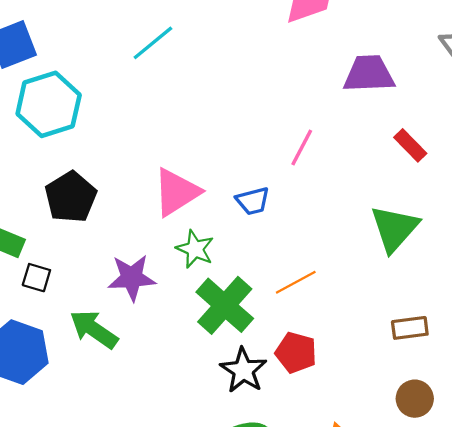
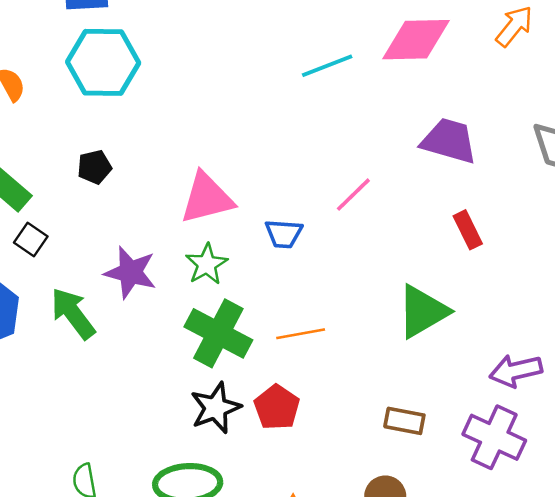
cyan line: (153, 43) -> (327, 66), moved
black pentagon: (71, 197) -> (94, 167), size x0.6
green cross: (225, 305) -> (218, 333), turned -32

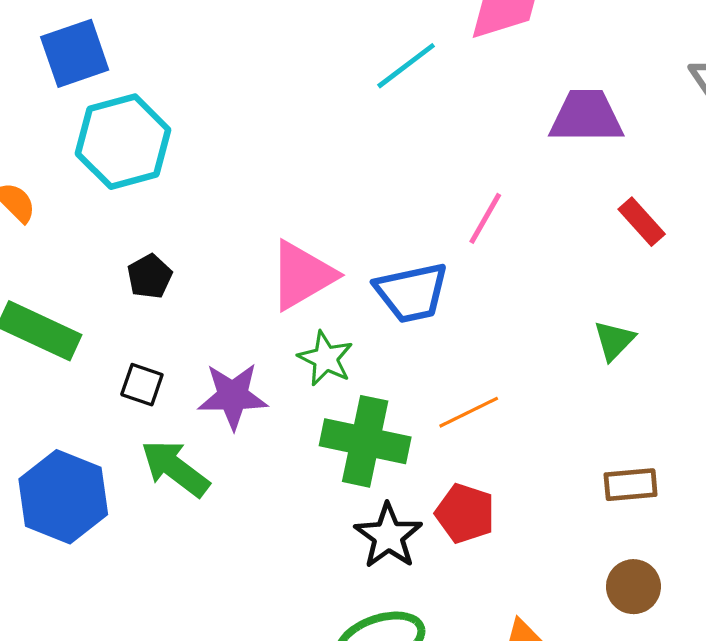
blue trapezoid: (284, 234) -> (412, 293), size x1.5
black square: (31, 239) -> (142, 385), moved
green triangle: (423, 311) -> (614, 340), size x0.6

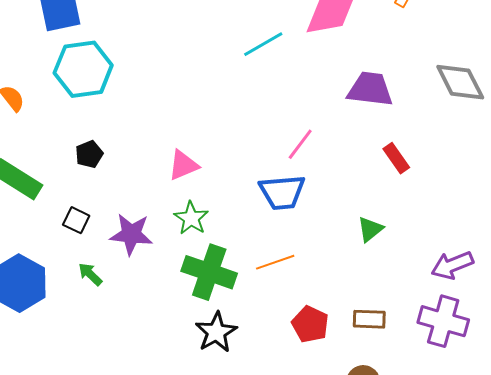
pink triangle: (302, 275) -> (183, 165), size x0.7
blue trapezoid: (412, 293) -> (282, 192), moved
green arrow: (175, 468) -> (90, 274), size x0.6
red pentagon: (465, 513) -> (310, 324), moved

